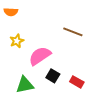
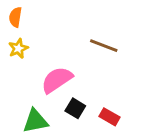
orange semicircle: (11, 12) -> (15, 17), turned 96
yellow star: (17, 41) -> (18, 48), moved

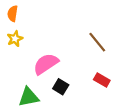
brown line: (104, 46) -> (97, 42), moved, turned 30
red rectangle: (109, 117) -> (102, 80), moved

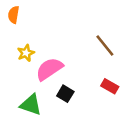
yellow star: (15, 39) -> (26, 53), moved
green triangle: (29, 97) -> (31, 105), turned 30

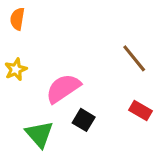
yellow star: (26, 53) -> (16, 69), moved
green triangle: (31, 105) -> (39, 134), turned 30

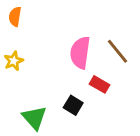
pink semicircle: (63, 88) -> (80, 53), moved, turned -48
red rectangle: (141, 110) -> (100, 84), moved

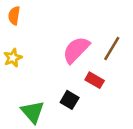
brown line: (118, 51) -> (112, 49), turned 70
pink semicircle: (80, 53) -> (76, 50), turned 36

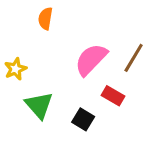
orange semicircle: (14, 16) -> (45, 19), moved
green triangle: (33, 112) -> (39, 105), moved

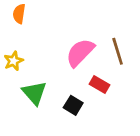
orange semicircle: (45, 19) -> (19, 14), moved
brown line: (134, 58) -> (118, 51), turned -48

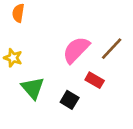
brown line: (118, 51) -> (112, 49), turned 60
yellow star: (14, 61) -> (13, 58), turned -30

